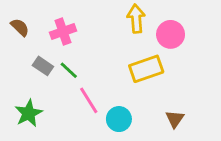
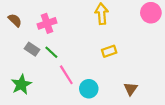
pink circle: (171, 34) -> (151, 13), moved
yellow rectangle: (146, 69) -> (109, 51), size x0.6

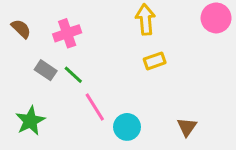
yellow rectangle: (109, 51) -> (155, 61), moved

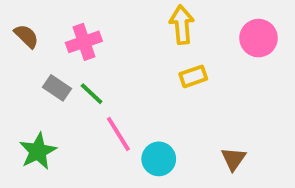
pink circle: (216, 18) -> (258, 38), moved

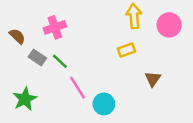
yellow arrow: (182, 25) -> (134, 16), moved
brown semicircle: (26, 36) -> (17, 36), moved
brown triangle: (234, 159) -> (153, 79), moved

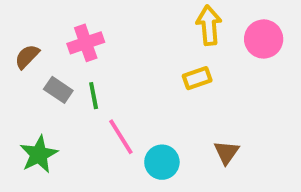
brown semicircle: (17, 36) -> (27, 57), turned -90
green line: (60, 61) -> (94, 96), turned 36
brown triangle: (153, 79) -> (226, 152), moved

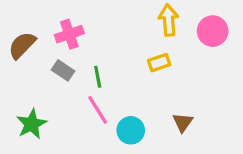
brown semicircle: (27, 57) -> (22, 45), size x1.4
gray rectangle: (58, 90) -> (63, 70), moved
green line: (94, 96) -> (98, 77), moved

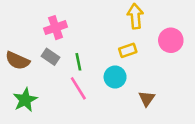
pink circle: (213, 31) -> (171, 40), moved
brown semicircle: (22, 45) -> (18, 61), moved, turned -110
cyan circle: (131, 130) -> (115, 77), moved

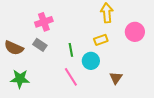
green line: (78, 62) -> (71, 50), moved
pink line: (78, 88) -> (71, 77), moved
green star: (25, 100) -> (20, 79), turned 30

